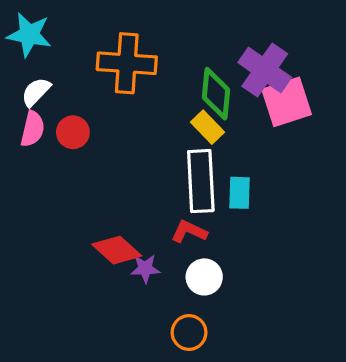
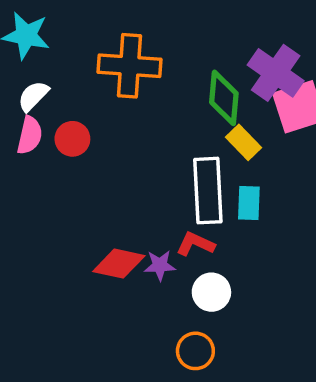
yellow rectangle: (208, 127) -> (244, 142), moved
red diamond: (117, 250) -> (119, 264), turned -30
purple star: (145, 269) -> (160, 265), moved

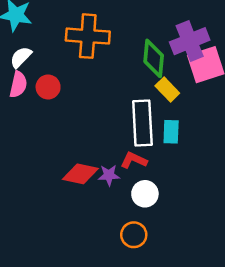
purple cross: (276, 73) -> (190, 41), turned 33

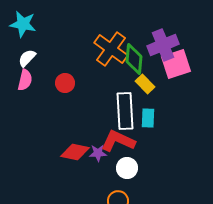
orange cross: (88, 36) -> (111, 49), moved, turned 32
red circle: (48, 87) -> (65, 83), moved
red L-shape: (134, 160) -> (118, 141), size x1.6

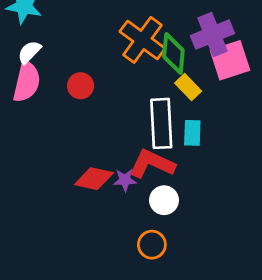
pink semicircle: (25, 80) -> (27, 82), size x1.4

